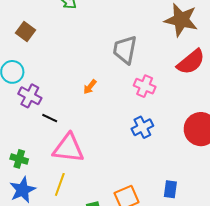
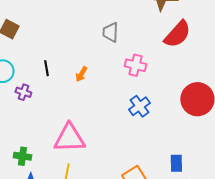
gray trapezoid: (125, 50) -> (110, 32), size x0.7
purple cross: (30, 96) -> (23, 92), size x0.7
black line: (50, 118) -> (46, 68), moved, turned 63

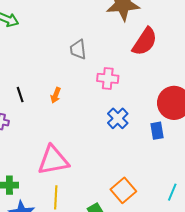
blue rectangle: (176, 163) -> (157, 131), moved

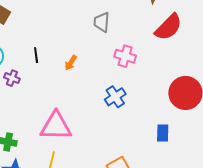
blue cross: (118, 118) -> (115, 97), moved
blue rectangle: (157, 131) -> (163, 133), moved

